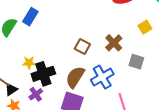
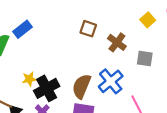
blue rectangle: (30, 17) -> (23, 29), turned 30
brown square: (82, 47) -> (88, 29), moved

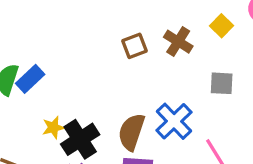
blue rectangle: (23, 29) -> (30, 79), moved
brown square: (88, 29) -> (135, 46), turned -35
brown cross: (117, 42) -> (178, 42), moved

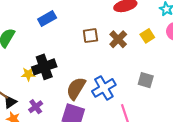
blue rectangle: (30, 79) -> (47, 18), moved
gray square: (222, 83) -> (146, 80), moved
black cross: (80, 139) -> (44, 67), moved

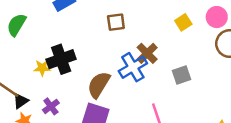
brown cross: (118, 39) -> (147, 53), moved
gray square: (146, 80) -> (181, 75), turned -35
blue cross: (104, 88) -> (133, 67), moved

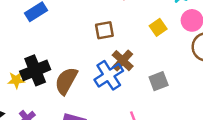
brown square: (116, 22) -> (104, 30), moved
brown semicircle: (99, 85) -> (66, 81), moved

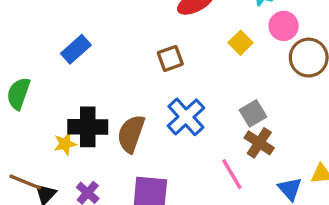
brown cross: (123, 61) -> (259, 143), moved
black cross: (35, 70) -> (88, 127), turned 32

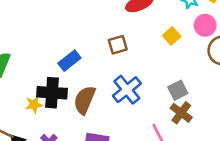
blue rectangle: (76, 49) -> (69, 61), moved

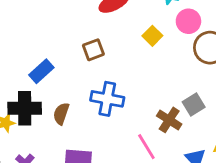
blue cross: (127, 90) -> (107, 99), turned -36
gray square: (178, 90) -> (194, 104), moved
brown semicircle: (84, 100) -> (61, 114), size x0.7

